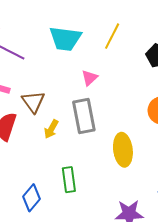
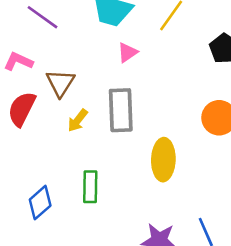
pink triangle: (90, 78) -> (127, 52), moved

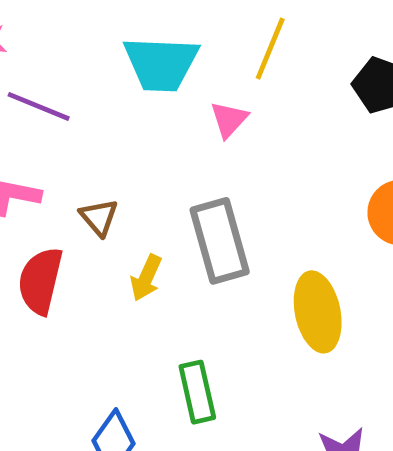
pink triangle: (127, 52) -> (229, 119), moved
brown triangle: (60, 83) -> (99, 217), size x0.7

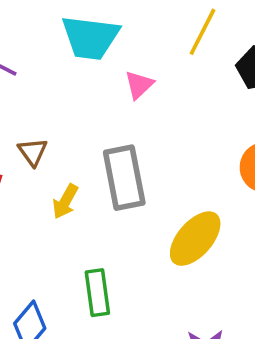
yellow line: (270, 49) -> (202, 32), moved
yellow ellipse: (318, 312) -> (195, 239), turned 48

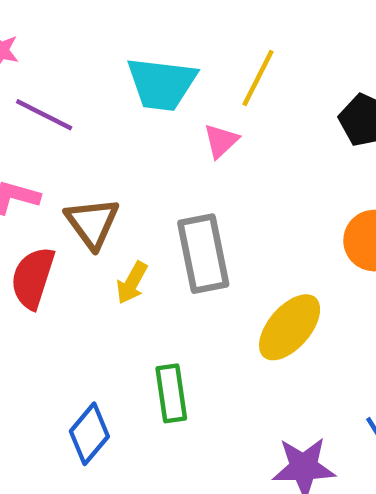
yellow line: (202, 32) -> (258, 78), moved
brown triangle: (33, 152) -> (92, 223), size x1.5

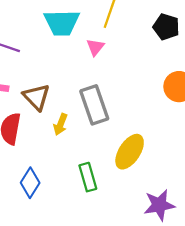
yellow ellipse: (290, 327) -> (130, 152), moved
blue diamond: (89, 434) -> (30, 183), moved

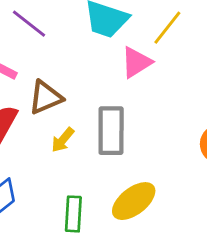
pink triangle: (95, 47) -> (136, 62), size x1.4
brown triangle: (36, 97) -> (45, 97), turned 32

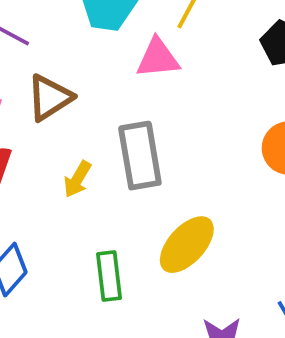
pink triangle: (136, 62) -> (158, 58), turned 36
brown triangle: (45, 97) -> (50, 98), moved

